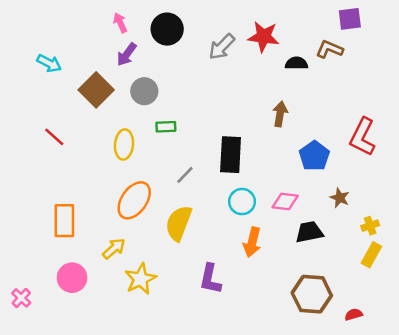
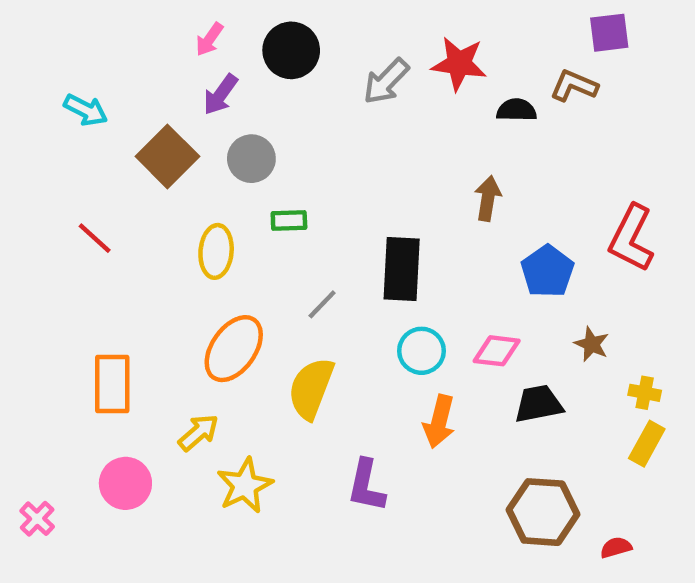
pink arrow: (120, 23) -> (209, 39), turned -120
yellow cross: (370, 226) -> (645, 393), turned 30

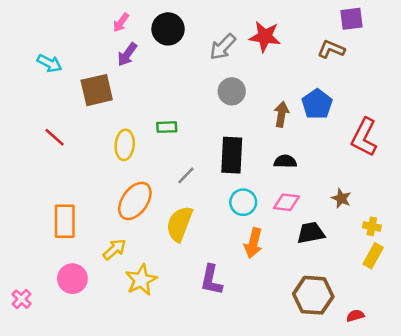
black semicircle: (516, 110) -> (285, 161), moved
brown square: (167, 156) -> (97, 90), turned 32
gray circle: (251, 159) -> (232, 91), moved
blue pentagon: (547, 271) -> (317, 104), moved

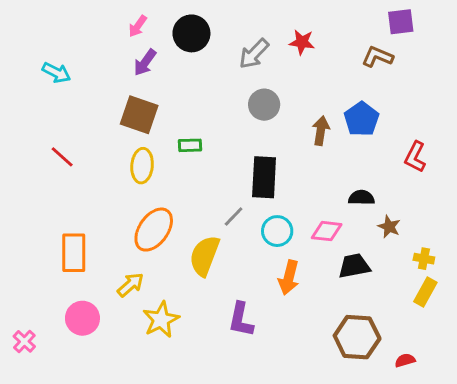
red star: (265, 37) -> (302, 42), size x0.7
brown square: (97, 90) -> (139, 115), moved, turned 32
red L-shape: (364, 137) -> (415, 157), size x0.7
black semicircle: (285, 161) -> (361, 198), moved
gray line: (186, 175) -> (234, 216), moved

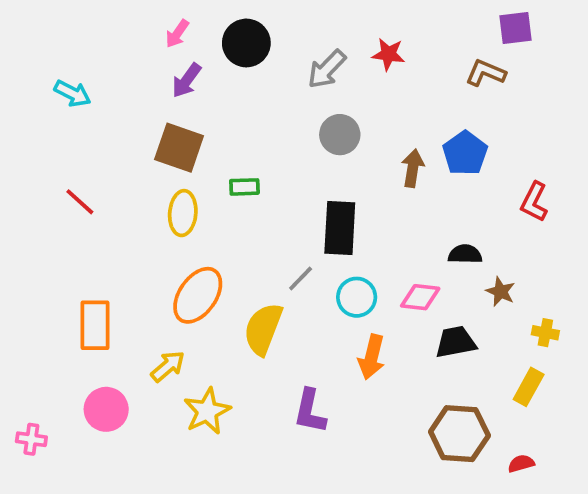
yellow rectangle: (425, 292) -> (529, 387), moved
pink cross: (24, 341) -> (31, 439), turned -35

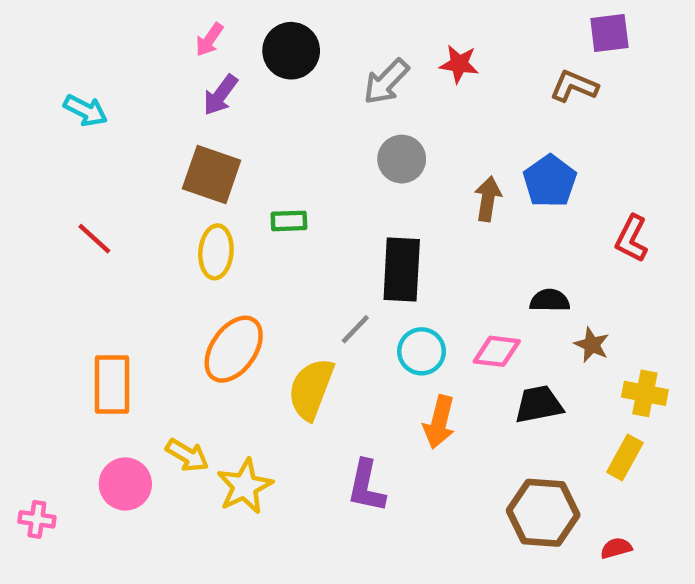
yellow cross: (545, 333) -> (645, 393), size x1.4
yellow arrow: (168, 366) -> (187, 455), moved, turned 72

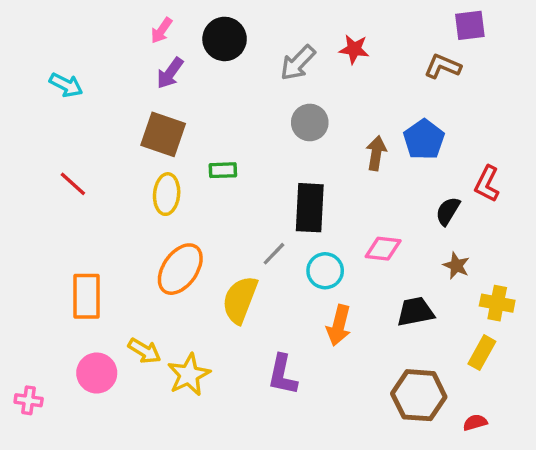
black semicircle: (550, 301) -> (448, 211), moved, turned -60
pink diamond: (497, 351) -> (383, 249), moved

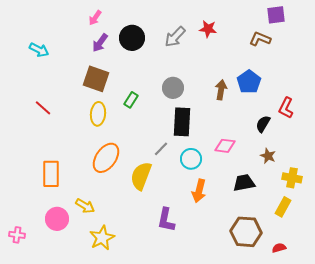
black circle: (225, 39) -> (132, 38), moved
gray circle: (310, 122) -> (173, 88), moved
green rectangle: (223, 170) -> (131, 100), turned -56
yellow star: (189, 375) -> (102, 238), moved

